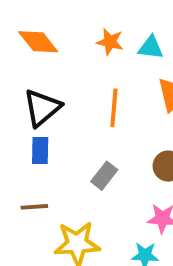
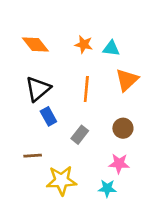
blue rectangle: (40, 150) -> (48, 116), moved, turned -30

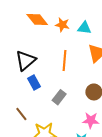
orange diamond: (35, 44) -> (37, 19), moved
brown line: (33, 156) -> (21, 114), turned 56

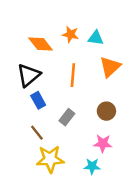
orange diamond: (37, 19) -> (41, 44), moved
brown line: (21, 114) -> (37, 133), moved

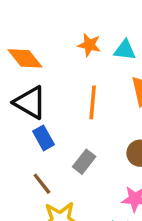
orange diamond: (41, 44) -> (25, 58), moved
black triangle: (29, 75) -> (30, 102), turned -50

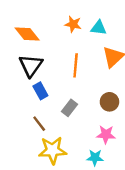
black triangle: (30, 102) -> (31, 65), turned 35

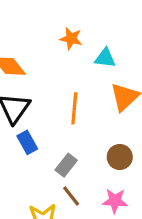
orange star: (73, 24) -> (71, 39), moved
brown line: (39, 124) -> (71, 196), moved

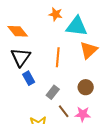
cyan triangle: (105, 58) -> (77, 26), size x1.6
brown line: (71, 196) -> (64, 111), moved

